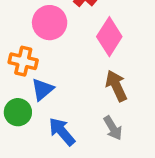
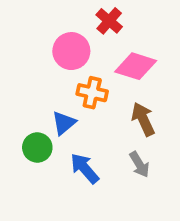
pink diamond: (109, 37) -> (136, 66), turned 75
orange cross: (23, 61) -> (92, 93), moved

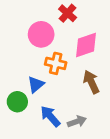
pink diamond: (136, 66) -> (86, 45), turned -36
gray arrow: (139, 165) -> (77, 122), moved, turned -78

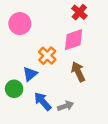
red cross: (68, 13) -> (79, 12), moved
pink circle: (41, 34) -> (20, 24), moved
orange cross: (56, 63) -> (47, 56), turned 30

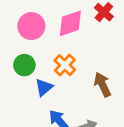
pink diamond: (74, 40) -> (70, 23), moved
green circle: (14, 89) -> (24, 65), moved

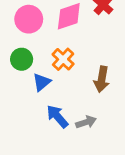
brown arrow: (102, 85) -> (102, 79), turned -145

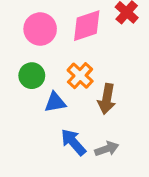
brown arrow: (102, 79) -> (107, 99), moved
blue triangle: (42, 82) -> (55, 102), turned 30

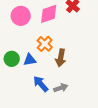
green circle: (32, 76) -> (12, 59), moved

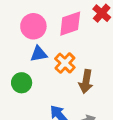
blue triangle: (30, 60) -> (39, 54), moved

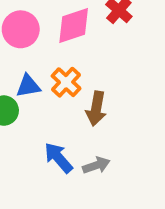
blue triangle: (39, 54) -> (28, 86), moved

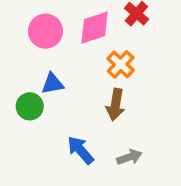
orange cross: (66, 82) -> (121, 64), moved
gray arrow: (96, 165) -> (129, 157), moved

